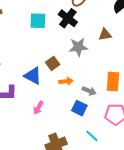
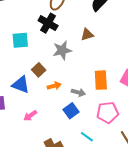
cyan square: (38, 21) -> (20, 40), moved
pink arrow: (38, 108) -> (30, 116), turned 32
blue square: (79, 108) -> (71, 111), turned 35

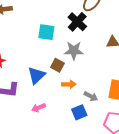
gray star: (62, 50) -> (74, 51), moved
brown square: (39, 70) -> (57, 65), turned -32
blue triangle: (21, 85) -> (36, 75), turned 42

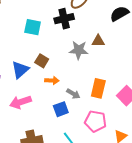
black cross: (77, 22) -> (64, 19), turned 30
gray star: (74, 51) -> (79, 50), moved
pink arrow: (39, 108) -> (20, 102), size x1.5

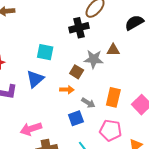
cyan square: (33, 27) -> (45, 52), moved
brown square: (42, 61) -> (77, 72), moved
pink arrow: (20, 102) -> (31, 129), moved

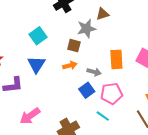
cyan square: (45, 52) -> (38, 36), turned -30
pink arrow: (31, 129) -> (30, 116), moved
pink pentagon: (111, 130) -> (112, 94), moved

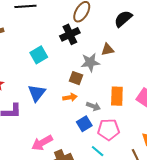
cyan square: (38, 36) -> (39, 55), moved
pink arrow: (30, 116) -> (42, 143), moved

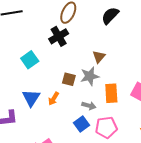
brown triangle: (108, 50) -> (99, 57), moved, turned -32
gray star: (90, 62) -> (90, 76), moved
orange arrow: (70, 97) -> (54, 99), moved, turned 136

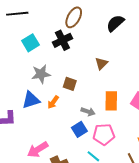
cyan square: (30, 60) -> (31, 43), moved
gray star: (90, 76) -> (41, 74), moved
blue triangle: (31, 98) -> (31, 100), turned 36

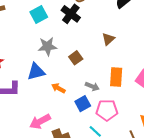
black cross: (62, 40) -> (71, 14), turned -30
brown square: (70, 84) -> (76, 58), turned 32
orange arrow: (53, 102) -> (58, 88), moved, turned 80

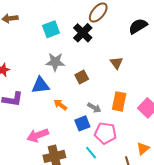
brown triangle: (108, 39) -> (117, 63), turned -32

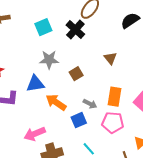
orange arrow: (60, 105) -> (56, 102), size x1.5
pink pentagon: (105, 133) -> (113, 123), moved

